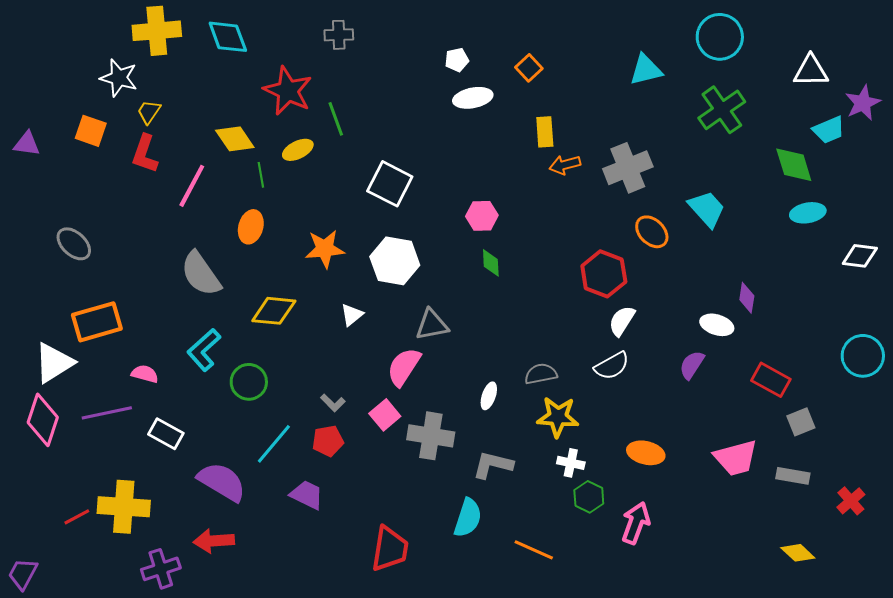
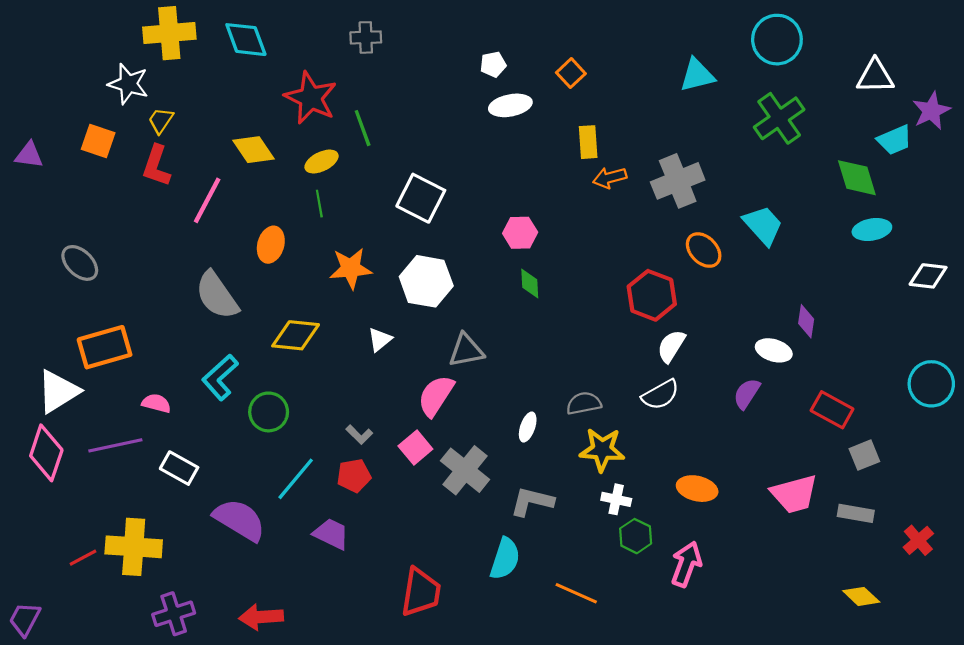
green line: (261, 175) -> (319, 204), moved
gray cross: (431, 436) -> (465, 470), turned 30
red arrow: (214, 541) -> (261, 617), moved

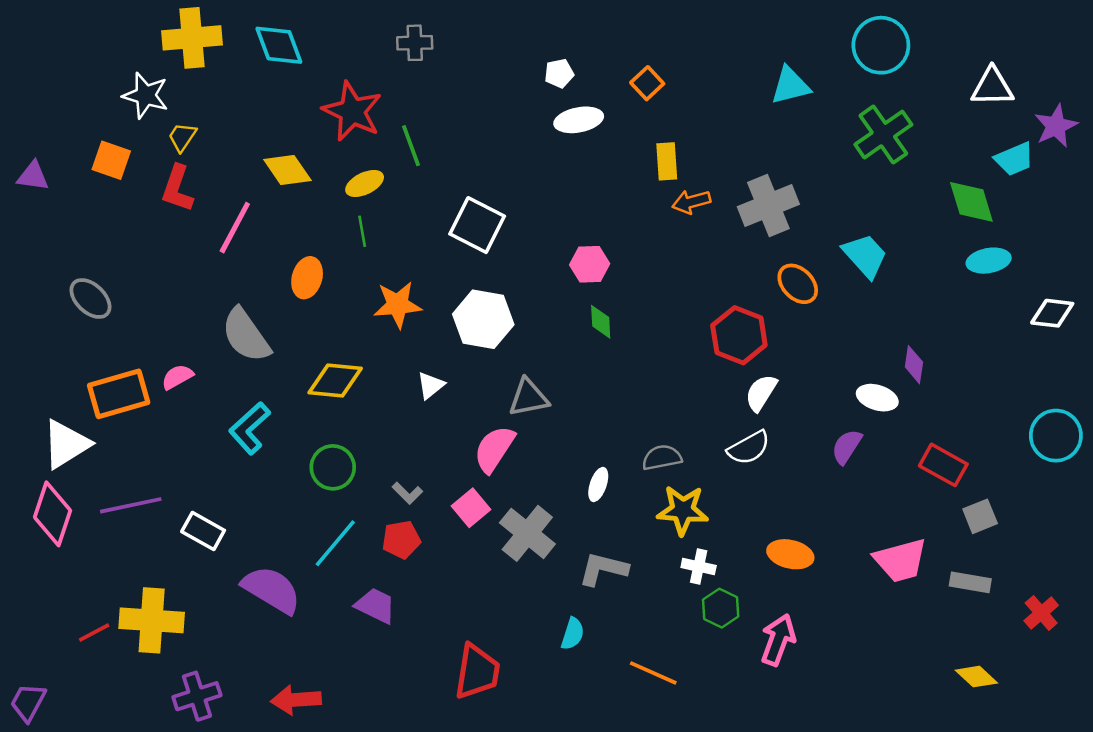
pink semicircle: (156, 403) -> (177, 377), moved, turned -44
green circle: (269, 412) -> (333, 467), moved
cyan semicircle: (505, 559) -> (573, 634), size x0.7

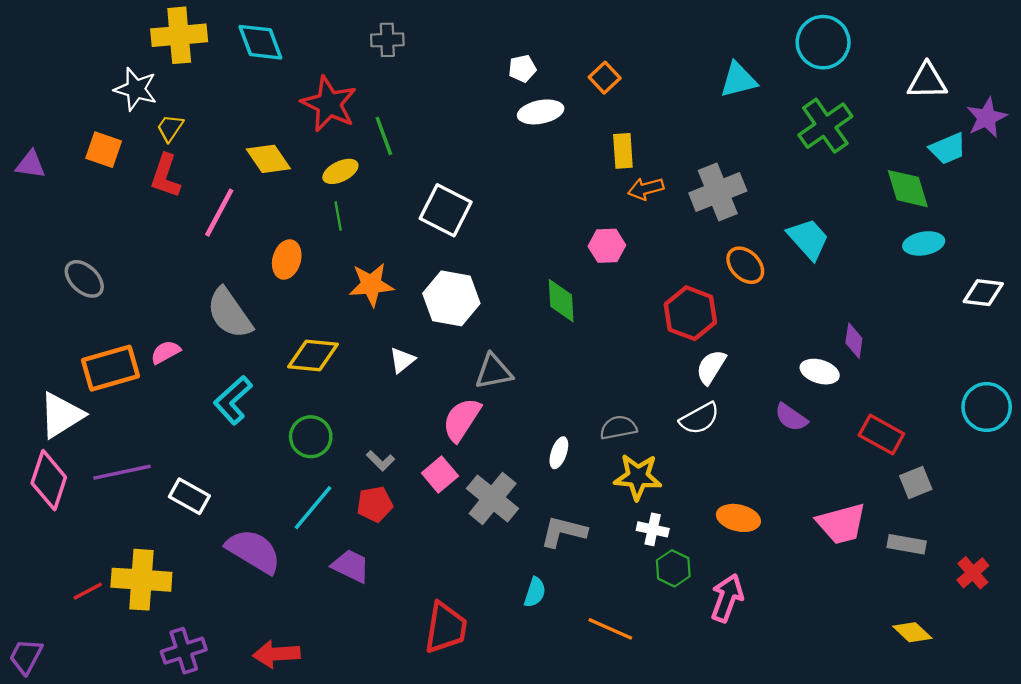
pink hexagon: (590, 264) -> (607, 246), moved
green diamond: (601, 322) -> (561, 301), size x1.4
purple semicircle: (847, 447) -> (791, 417), turned -88

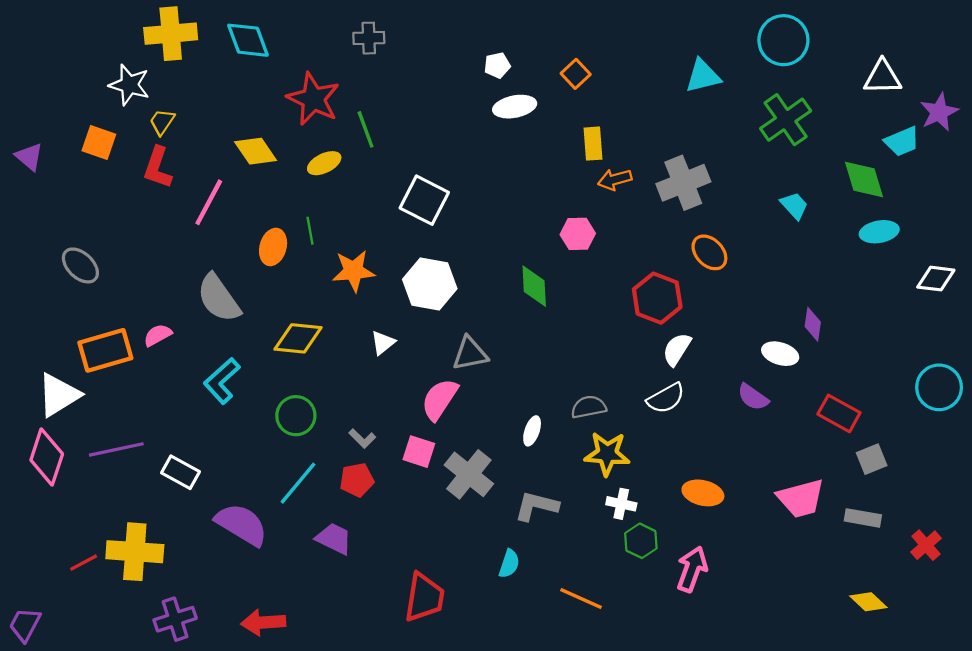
purple triangle: (30, 165) -> (29, 157), turned 32
green line: (338, 216) -> (310, 231), moved
cyan trapezoid: (808, 239) -> (794, 206), moved, size x0.7
pink square: (440, 474) -> (419, 452), turned -32

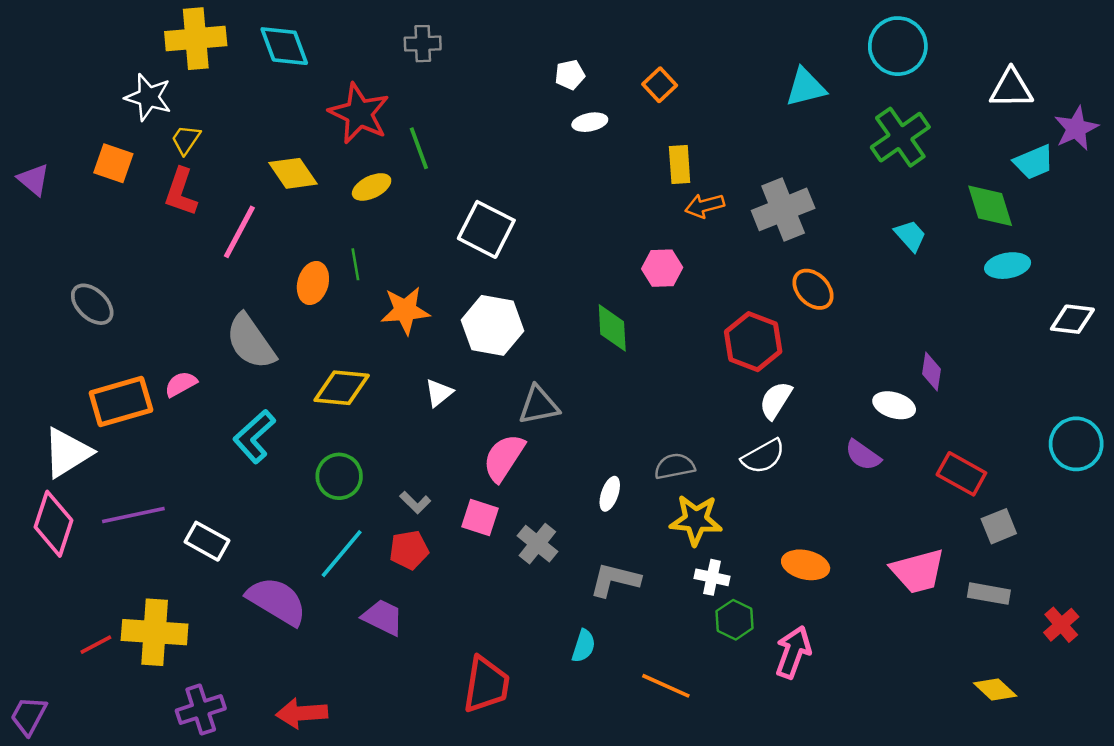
white ellipse: (515, 107) -> (590, 122), size x0.7
gray cross: (469, 474) -> (537, 544), size x0.7

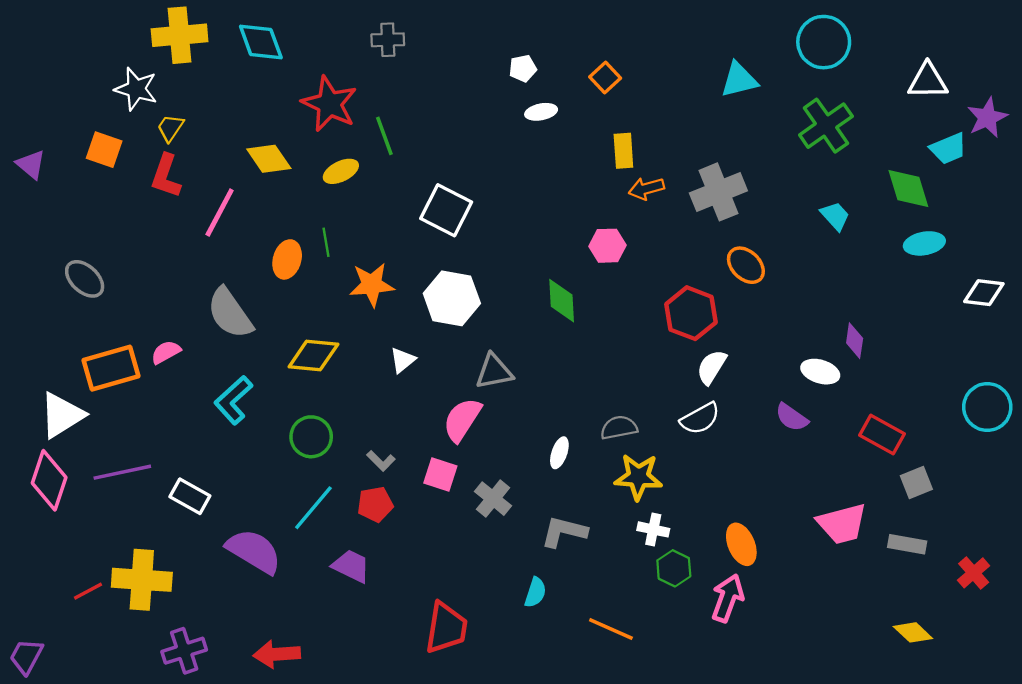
orange ellipse: (806, 565) -> (741, 544), moved, turned 54

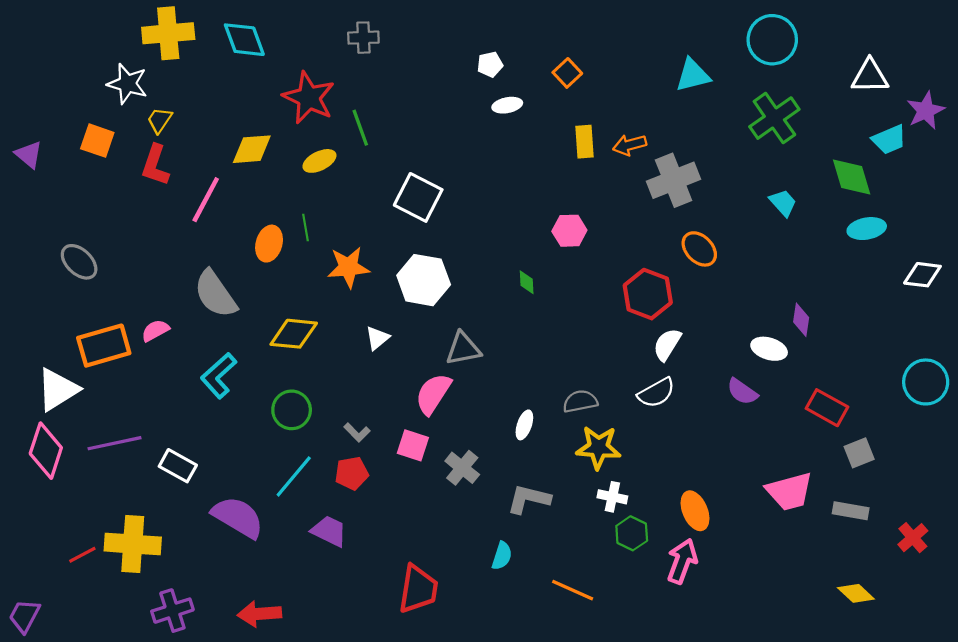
yellow diamond: (269, 159) -> (252, 149), turned -60
orange arrow: (646, 189) -> (630, 145), moved
green diamond: (562, 301) -> (527, 282), size x0.6

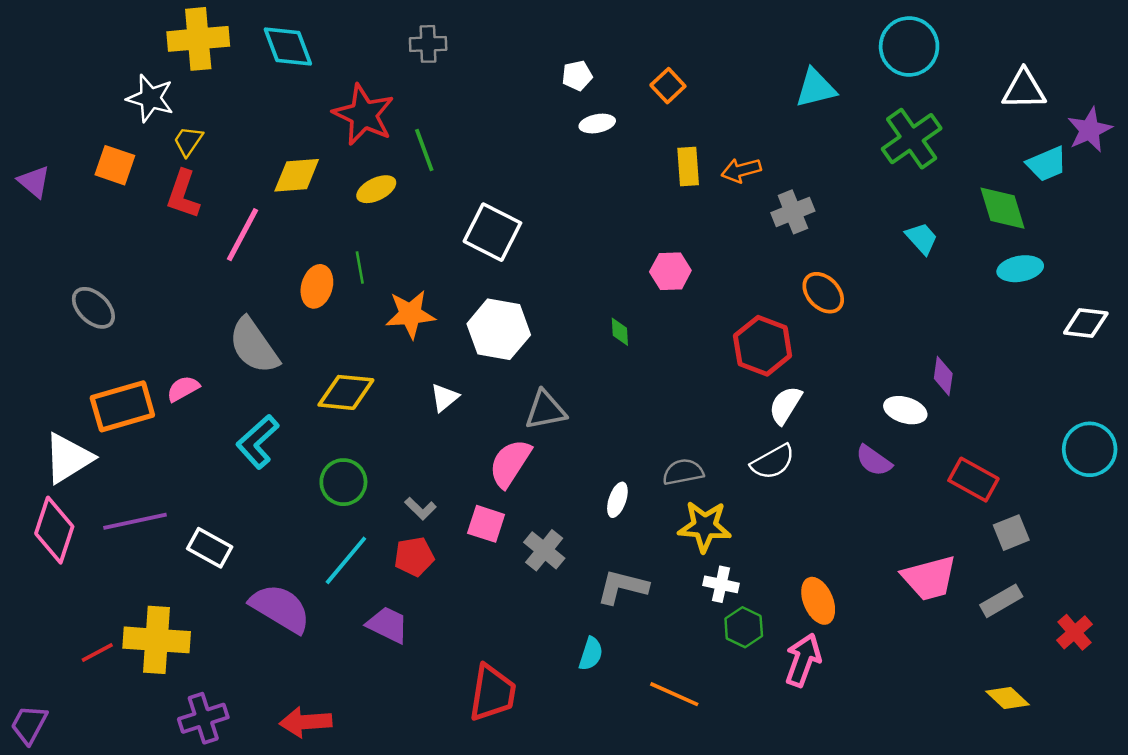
gray cross: (674, 180) -> (793, 212), size x0.7
gray rectangle: (851, 511) -> (1001, 601), turned -40

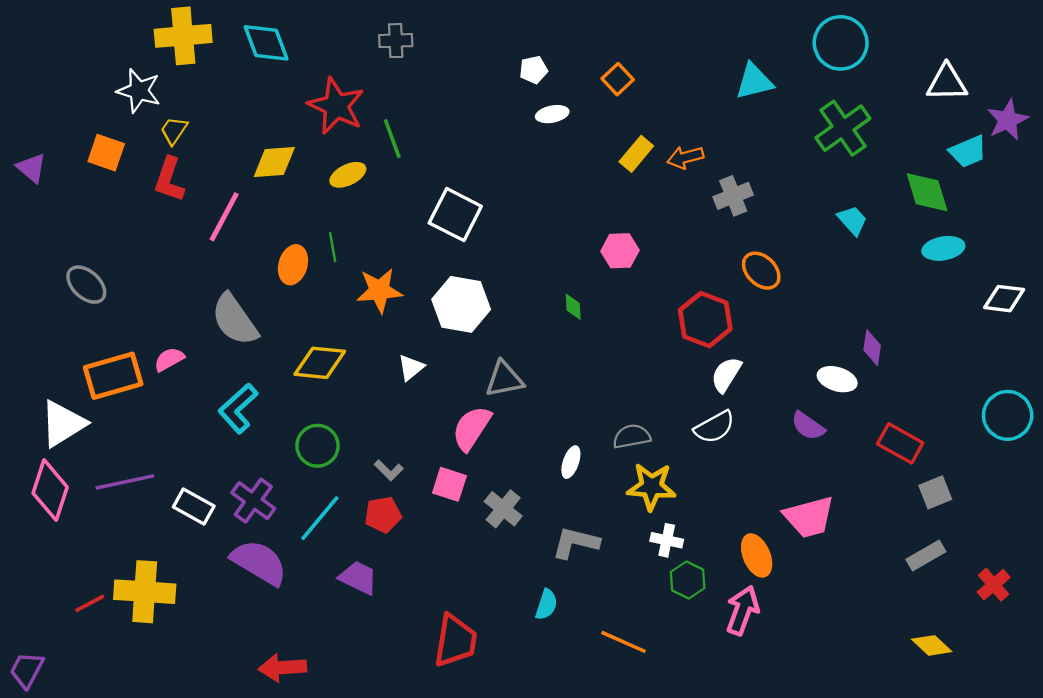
yellow rectangle: (688, 166) -> (636, 154), turned 44
pink trapezoid: (929, 578) -> (809, 517), moved
purple cross: (203, 718) -> (253, 501), moved, turned -36

